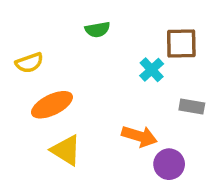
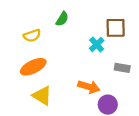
green semicircle: (97, 30) -> (62, 19), turned -48
yellow semicircle: (29, 63) -> (32, 36), moved

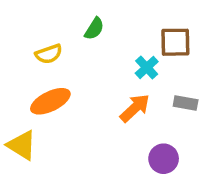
orange arrow: (89, 87) -> (135, 108), moved, turned -60
yellow triangle: (42, 96) -> (22, 145), moved

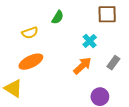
brown square: (175, 42) -> (107, 14), moved
gray rectangle: (186, 103) -> (113, 63), turned -64

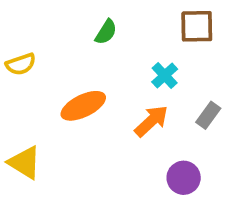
yellow semicircle: (30, 33) -> (21, 64), moved
orange ellipse: (31, 62) -> (83, 106), moved

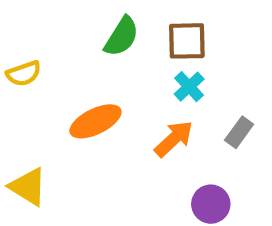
brown square: (197, 26) -> (187, 41), moved
green semicircle: (106, 32) -> (122, 37), size x1.4

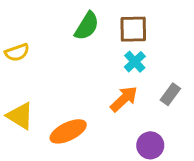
orange ellipse: (95, 121) -> (68, 131), moved
yellow triangle: (28, 187) -> (20, 116), moved

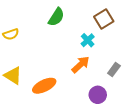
brown square: (133, 29) -> (104, 19), moved, turned -30
gray rectangle: (170, 94) -> (114, 70), moved

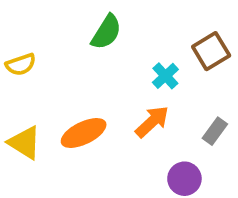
brown square: (104, 19) -> (211, 51), moved
orange ellipse: (44, 86) -> (84, 133), moved

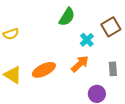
green semicircle: (106, 32) -> (67, 17), moved
gray rectangle: (215, 131) -> (113, 69), turned -40

